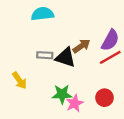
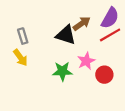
gray rectangle: (45, 55) -> (23, 36), moved, turned 70
pink star: (75, 103) -> (86, 61), moved

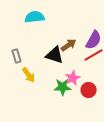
yellow arrow: (20, 58) -> (29, 75), moved
green star: (62, 71) -> (63, 87), moved

